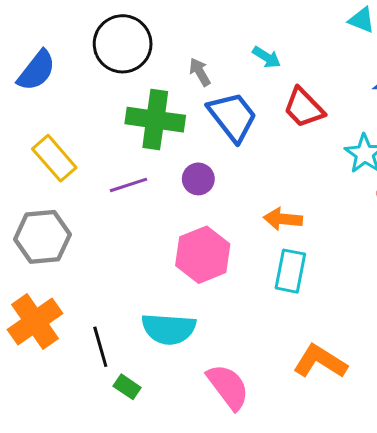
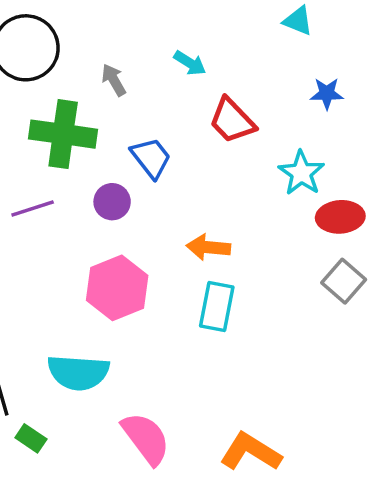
blue trapezoid: (232, 117) -> (151, 158), moved, size x0.7
orange L-shape: (320, 362) -> (251, 452), moved

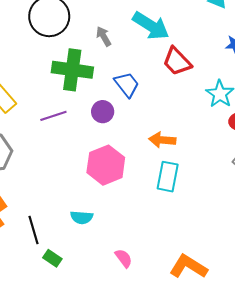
cyan arrow: (190, 63) -> (151, 26), size x1.8
cyan semicircle: (78, 372) -> (82, 217), size x0.6
pink semicircle: (146, 438) -> (124, 258), size x0.6

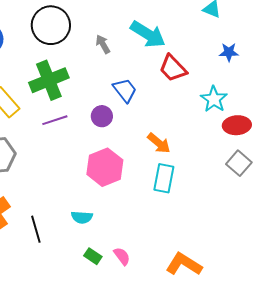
green cross: (72, 70) -> (49, 80), moved, turned -30
orange arrow: (162, 140) -> (159, 143), turned -145
green rectangle: (52, 258) -> (93, 256), moved

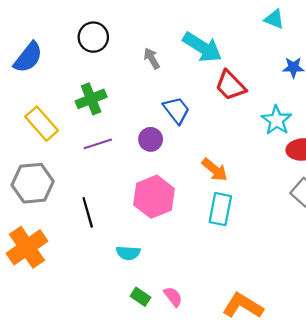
black circle: (51, 25) -> (93, 37), size x0.7
green cross: (49, 80) -> (91, 99), size x0.7
black line: (36, 229) -> (88, 212), moved

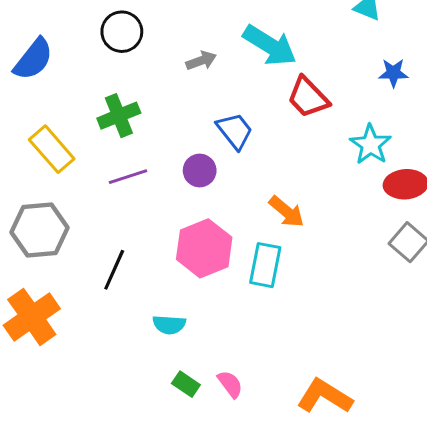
gray arrow: (152, 58) -> (201, 61), turned 100
cyan rectangle: (220, 209) -> (265, 265), moved
black line: (88, 212) -> (114, 270), turned 40

